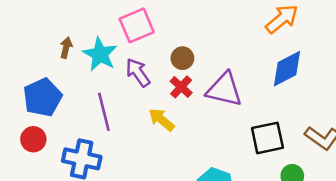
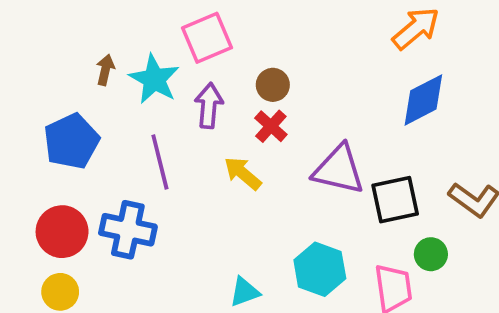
purple arrow: (138, 73) -> (209, 106), turned 40
purple triangle: (224, 90) -> (339, 170), moved
red circle: (33, 139) -> (62, 232), moved, size x1.4

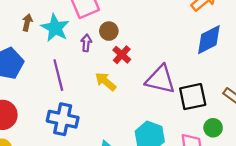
brown circle: (273, 85) -> (109, 31), moved
purple arrow: (209, 106) -> (86, 43), size x0.7
blue cross: (128, 230) -> (63, 119), moved

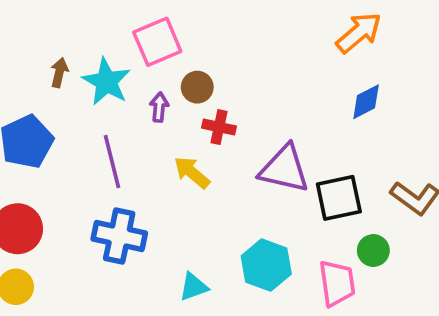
blue diamond: (209, 40) -> (366, 102), size x0.7
red cross: (122, 55) -> (219, 127), turned -30

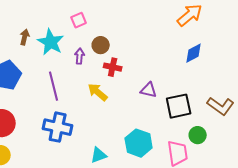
pink square: (157, 42) -> (79, 20), size x0.6
purple triangle: (284, 169) -> (149, 90), size x0.6

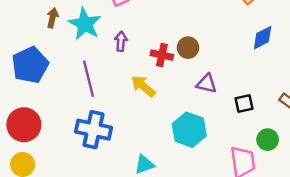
brown circle: (101, 45) -> (188, 48), moved
black square: (179, 106) -> (244, 104), size x0.6
cyan hexagon: (139, 143) -> (189, 130), moved

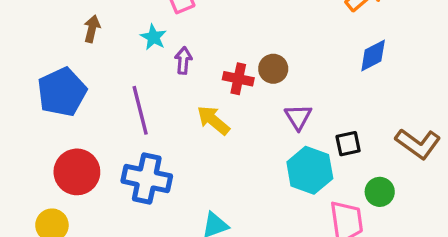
cyan star: (85, 24) -> (153, 37), moved, size x0.6
purple triangle: (207, 84) -> (298, 117), turned 45
red circle: (24, 125) -> (77, 172), moved
cyan hexagon: (189, 130) -> (310, 170), moved

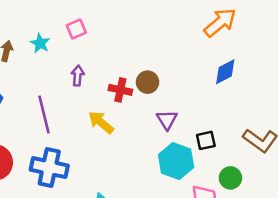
cyan star: (153, 37) -> (40, 43), moved

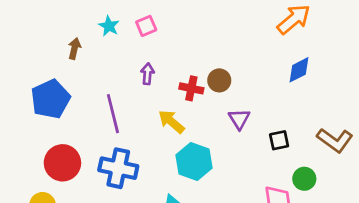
cyan star: (40, 43) -> (109, 26), moved
cyan hexagon: (176, 161) -> (194, 161), moved

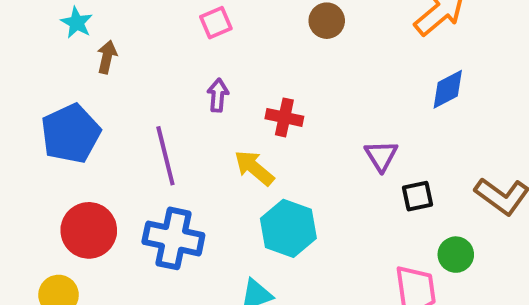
cyan star: (109, 26) -> (77, 23), moved
brown circle: (219, 80) -> (327, 21), moved
purple triangle: (239, 119) -> (381, 156), moved

